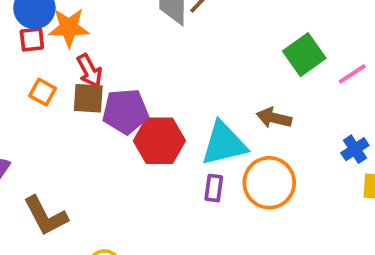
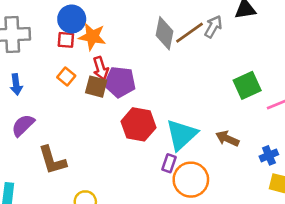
purple pentagon: (125, 111) -> (120, 82), moved
brown arrow: (274, 118) -> (227, 139), moved
cyan triangle: (224, 144) -> (182, 135), turned -40
orange circle: (269, 183) -> (191, 180), moved

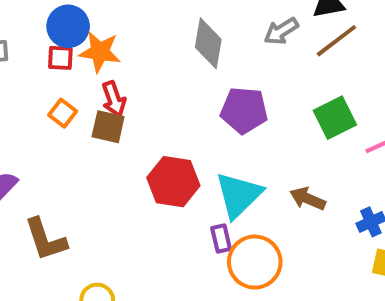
gray arrow: (213, 27) -> (281, 31), turned -150
brown line: (189, 33) -> (336, 41), moved
purple pentagon: (120, 82) -> (244, 110), moved
purple rectangle: (169, 163) -> (221, 239), turned -30

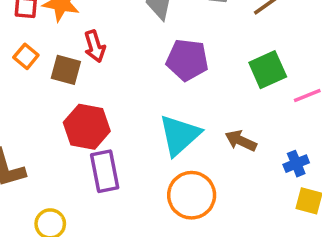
red arrow: (114, 99) -> (95, 46), moved
red hexagon: (173, 182) -> (87, 127), moved
purple rectangle: (221, 239) -> (105, 171), moved, size x1.6

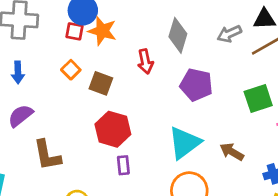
red arrow: (95, 46) -> (145, 61), moved
purple rectangle: (105, 171) -> (123, 165), size x0.6

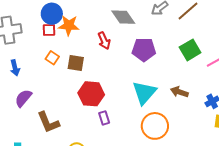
gray diamond: (178, 35) -> (123, 17), turned -40

